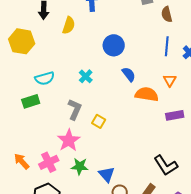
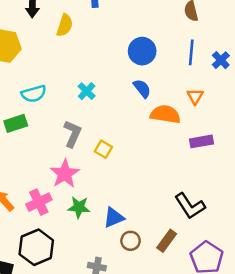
blue circle: (114, 45) -> (142, 51), moved
blue triangle: (107, 174) -> (114, 218), turned 48

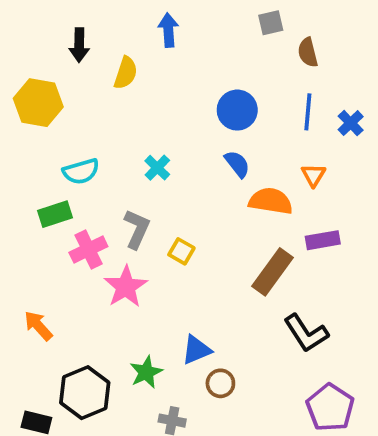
pink cross: (39, 202) -> (88, 249), moved
green star: (79, 207) -> (146, 372), moved, turned -30
brown rectangle: (167, 241) -> (273, 272), moved, size x1.4

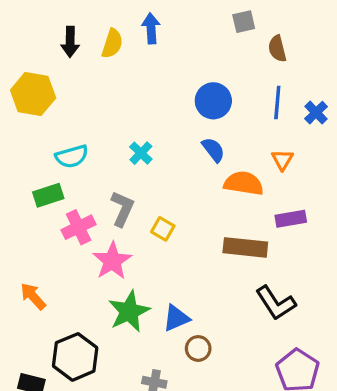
yellow semicircle: (126, 73) -> (112, 44), moved
brown rectangle: (273, 272) -> (245, 247), turned 60
green star: (146, 372) -> (129, 311), moved, size x1.4

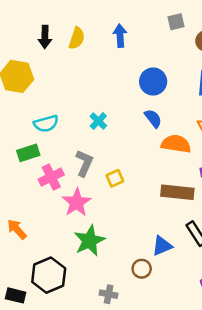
blue arrow: (151, 28) -> (120, 36), moved
yellow square: (163, 229) -> (115, 178), turned 36
blue triangle: (176, 318) -> (162, 246), moved

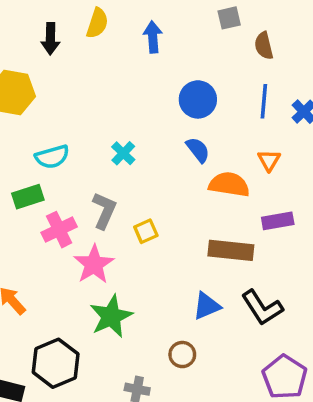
yellow semicircle: (77, 38) -> (97, 23), moved
blue triangle: (162, 246) -> (207, 306), moved

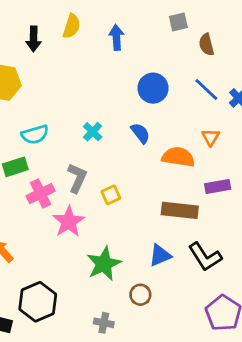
blue line: (264, 101) -> (206, 89), turned -52
blue semicircle: (198, 150) -> (140, 133), moved
green star: (111, 316) -> (104, 264), moved

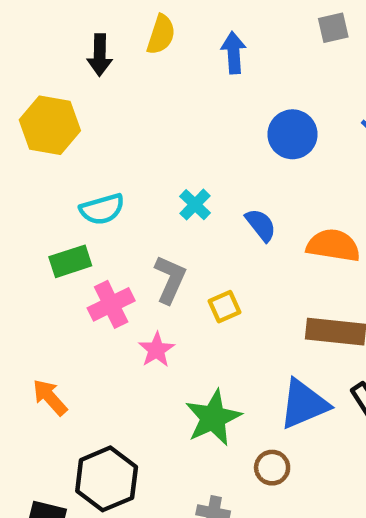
blue semicircle: (140, 133) -> (261, 225), moved
pink star: (69, 222) -> (156, 350), size x0.7
blue triangle: (160, 255) -> (304, 404), size x1.4

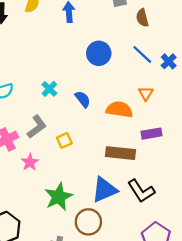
gray L-shape: (170, 279) -> (37, 127), turned 30
brown circle: (272, 468) -> (88, 222), size x1.5

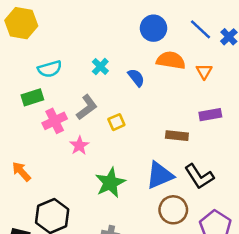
orange semicircle: (119, 110) -> (171, 60), moved
brown rectangle: (121, 153) -> (177, 136), size x0.7
brown circle: (88, 222) -> (173, 210), moved

